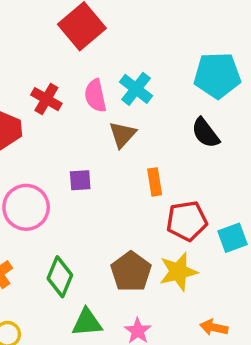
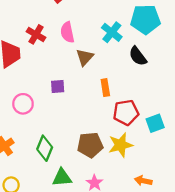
cyan cross: (136, 89) -> (112, 32), moved
pink circle: (26, 207) -> (23, 104), size x0.7
brown pentagon: (131, 272) -> (90, 145), turned 30

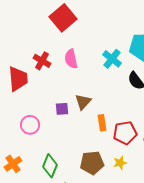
brown triangle: (85, 57) -> (83, 102), moved
orange rectangle: (105, 88) -> (102, 123), moved
yellow star: (120, 145) -> (120, 163), size x0.6

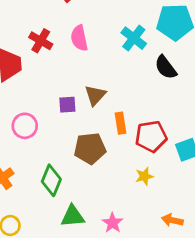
brown pentagon: (92, 163) -> (90, 148), moved

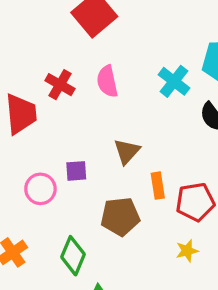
purple square: (67, 105) -> (76, 171), moved

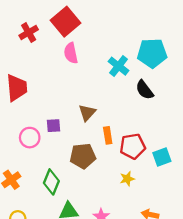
pink semicircle: (107, 81) -> (71, 53), moved
red cross: (60, 85) -> (29, 32), moved, turned 30

